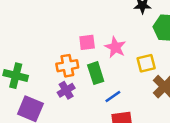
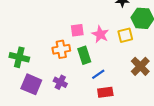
yellow square: (146, 63) -> (125, 35), moved
purple cross: (66, 90) -> (60, 82), moved, turned -32

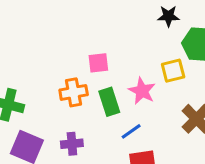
pink star: (100, 34) -> (142, 91), moved
purple cross: (60, 82) -> (72, 144), turned -32

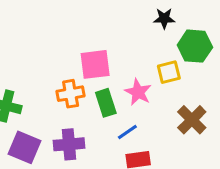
pink square: (98, 63) -> (95, 64), size x1.5
purple cross: (72, 144) -> (69, 144), size x1.4

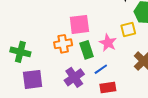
purple cross: (69, 144) -> (74, 77), moved, turned -30
purple square: (24, 147) -> (33, 79), turned -30

